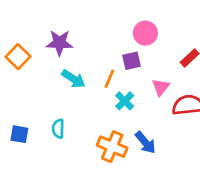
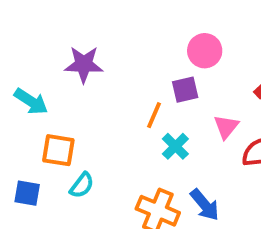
orange square: (18, 57) -> (58, 150), moved, turned -35
cyan arrow: (73, 79) -> (31, 101), moved
cyan semicircle: (58, 129) -> (82, 185), turned -144

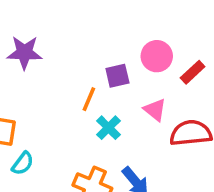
pink circle: (205, 51) -> (157, 56), moved
pink triangle: (226, 127) -> (155, 110), turned -30

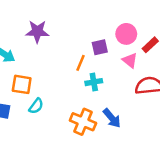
pink triangle: (155, 110) -> (130, 60), moved
cyan cross: (108, 128) -> (94, 82), turned 35

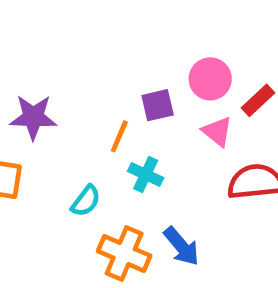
purple star: (37, 32) -> (33, 117), moved
cyan cross: (94, 82) -> (146, 175), turned 35
cyan semicircle: (36, 106) -> (86, 201), moved

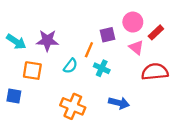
cyan semicircle: (86, 201) -> (70, 66), moved
blue arrow: (181, 246) -> (119, 103), turned -36
orange cross: (124, 253) -> (73, 106), moved

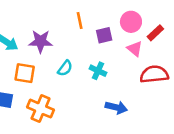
orange line: (89, 50) -> (80, 21), moved, turned -35
orange cross: (73, 106) -> (41, 109), moved

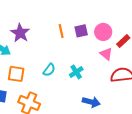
purple square: (104, 35) -> (81, 31), moved
purple star: (41, 41) -> (20, 33), moved, turned 30
cyan cross: (98, 71) -> (76, 72), turned 32

